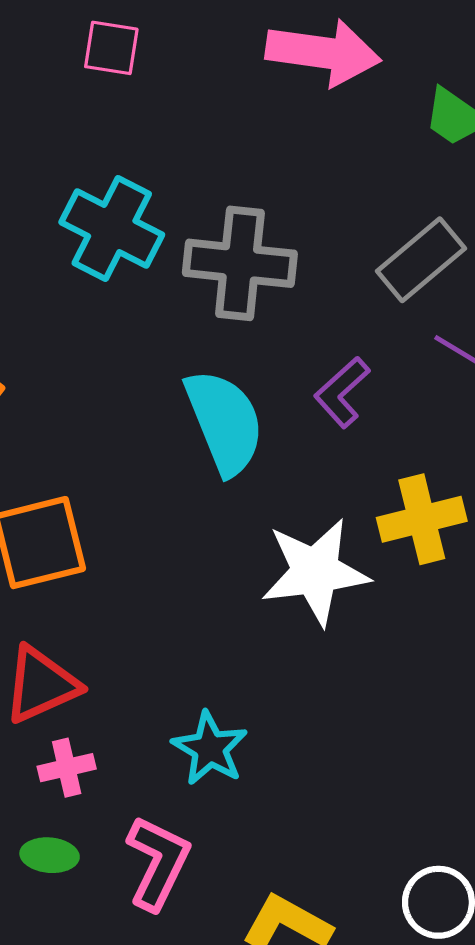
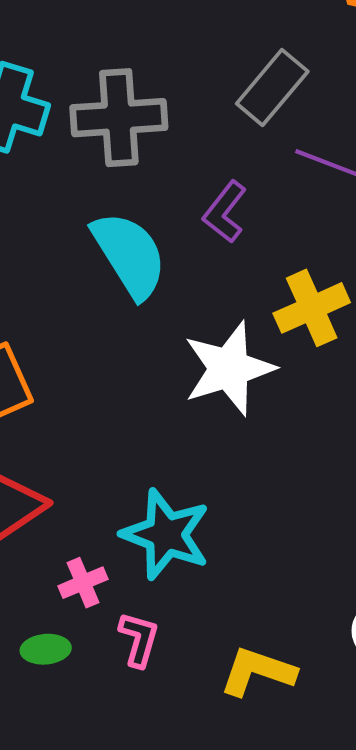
cyan star: (210, 748) -> (166, 534), size x1.4
pink cross: (67, 768) -> (83, 583), moved
pink L-shape: (158, 863) -> (139, 639), size x0.7

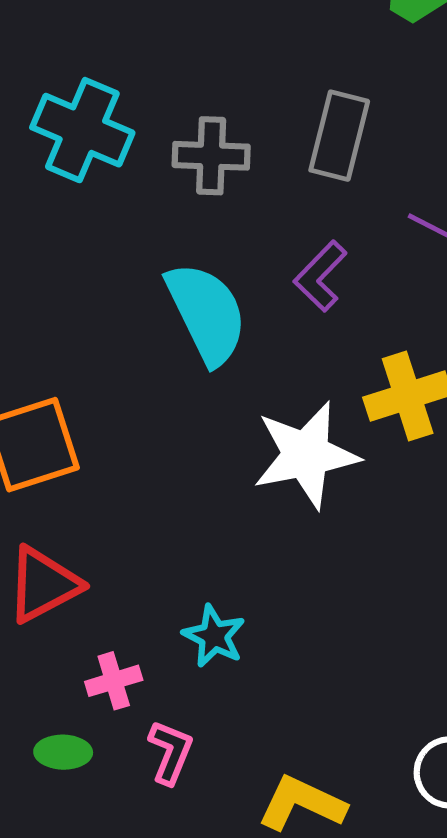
gray rectangle: (272, 87) -> (339, 136), moved, turned -32
gray cross: (119, 118) -> (211, 156), size x0.7
cyan star: (166, 534) -> (214, 636), size x0.6

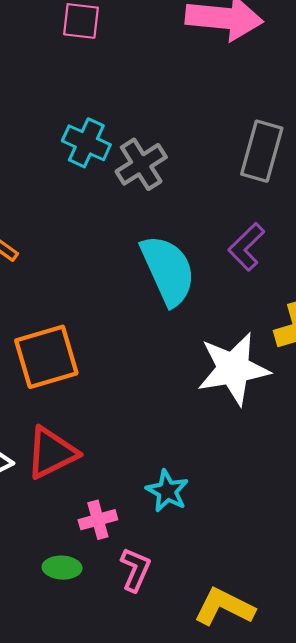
cyan cross: (82, 130) -> (86, 143), size x0.7
gray cross: (211, 156) -> (141, 164), moved, turned -36

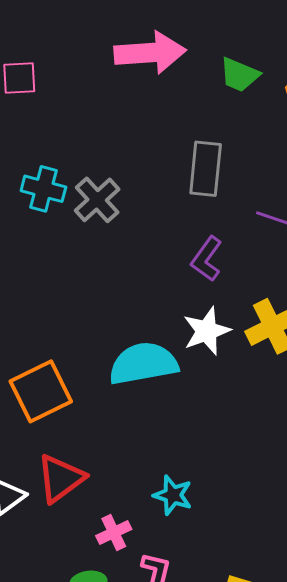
cyan semicircle: (168, 270) -> (143, 364), moved, turned -66
white star: (233, 369) -> (207, 331), moved, size x0.7

